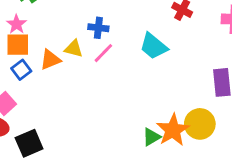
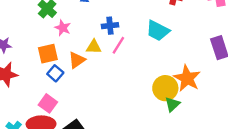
pink star: (16, 24) -> (63, 28), moved
yellow circle: (200, 124) -> (165, 88), moved
orange star: (173, 130) -> (187, 78), moved

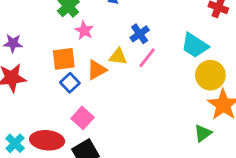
blue cross: (110, 26) -> (140, 34), turned -35
yellow circle: (165, 88) -> (210, 75), moved
pink square: (48, 103) -> (83, 118), moved

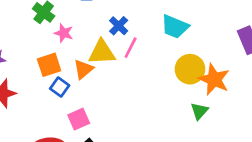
yellow triangle: (118, 57) -> (102, 52), size x1.5
yellow circle: (210, 75) -> (190, 69), moved
pink square: (83, 118) -> (79, 119), turned 35

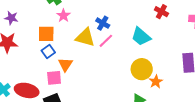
blue cross: (119, 26) -> (103, 23), turned -32
orange triangle: (83, 69) -> (65, 64), moved, turned -35
orange star: (214, 79) -> (156, 82), size x0.6

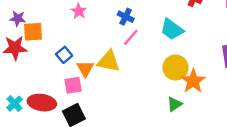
orange square: (46, 34) -> (33, 32), moved
yellow triangle: (85, 37) -> (108, 61), moved
orange star: (156, 82) -> (193, 81), size x1.5

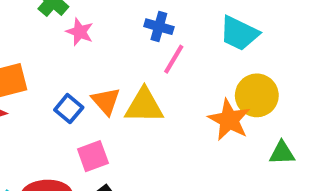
orange triangle: (85, 69) -> (106, 101), moved
orange star: (193, 81) -> (229, 120), moved
green triangle: (174, 104) -> (282, 153), moved, turned 42

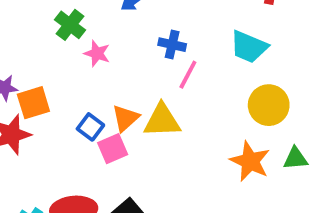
orange triangle: (106, 101) -> (125, 118), turned 32
orange star: (229, 120) -> (250, 161), moved
pink square: (93, 156) -> (113, 149), moved

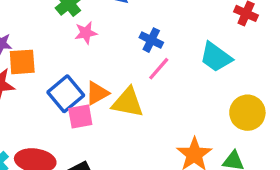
pink star: (97, 53) -> (86, 33), turned 30
yellow circle: (269, 105) -> (247, 113), moved
blue square: (90, 127) -> (66, 94), size x1.5

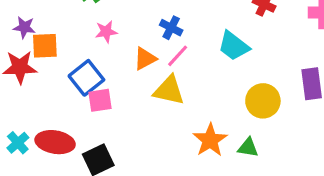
pink star: (86, 33) -> (106, 32), moved
orange triangle: (97, 93) -> (145, 59), moved
yellow triangle: (128, 102) -> (169, 90), moved

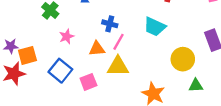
orange triangle: (145, 59) -> (97, 49), turned 35
pink square: (100, 100) -> (88, 82), moved
green triangle: (248, 148) -> (196, 86), moved

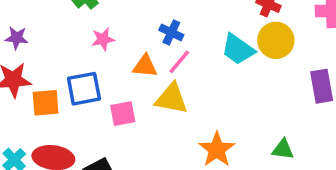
orange square: (27, 55) -> (46, 103), moved
yellow circle: (183, 59) -> (276, 40), moved
blue square: (60, 71) -> (84, 89), turned 30

